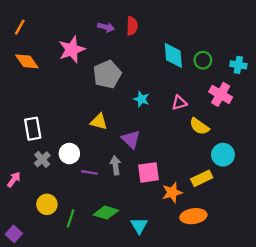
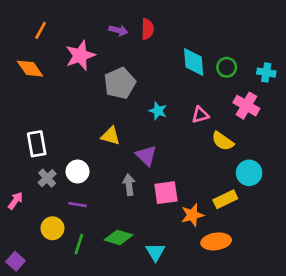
orange line: (20, 27) -> (41, 30), moved
purple line: (89, 172) -> (78, 205), moved

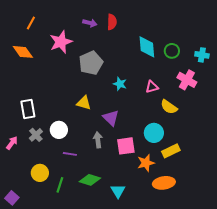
cyan circle: (249, 173) -> (154, 133), moved
pink arrow: (16, 201) -> (12, 143), moved
purple line: (78, 205) -> (70, 154), moved

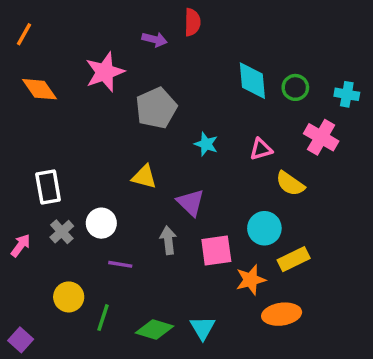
red semicircle: (112, 22) -> (192, 22), moved
orange line: (31, 23) -> (24, 34), moved
green diamond: (90, 180) -> (155, 330), moved

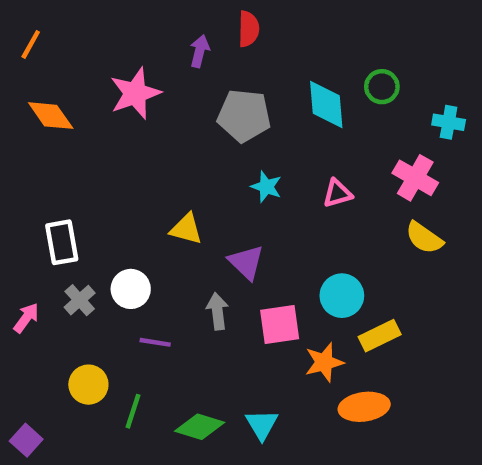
purple arrow: (155, 39) -> (200, 51), turned -90
green circle: (295, 87) -> (382, 87), moved
gray pentagon: (156, 108) -> (244, 116), moved, turned 30
yellow semicircle: (290, 184) -> (424, 238), moved

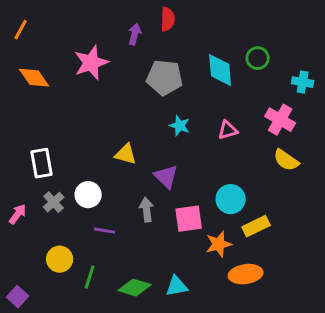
cyan triangle: (262, 425) -> (177, 286), turned 50

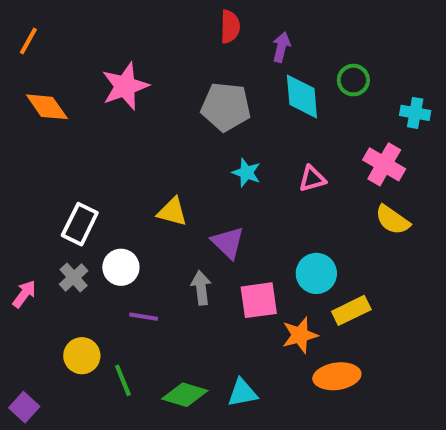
purple arrow: (135, 34) -> (281, 47), moved
white rectangle: (42, 163) -> (80, 224), moved, turned 36
green line: (90, 277) -> (123, 380), turned -40

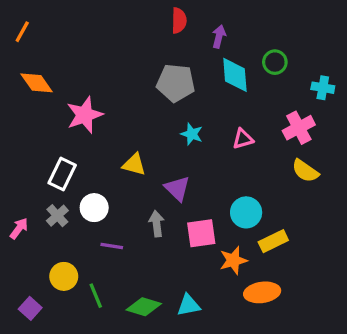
pink star: (125, 86) -> (85, 115), moved
pink cross: (384, 164) -> (299, 128), turned 32
purple square: (24, 407) -> (30, 308), moved

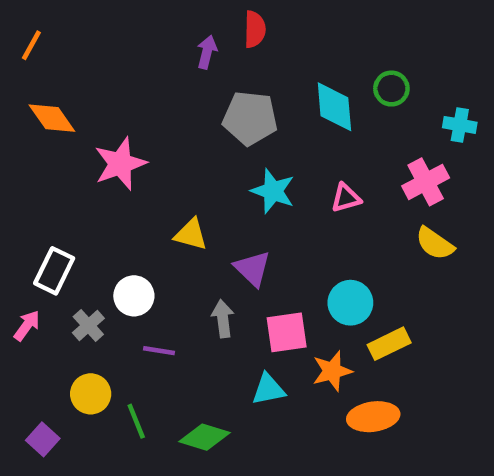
purple arrow: (219, 36) -> (207, 52), moved
cyan star: (192, 134) -> (273, 191), size x1.4
white rectangle: (62, 174) -> (54, 271), moved
gray cross: (57, 216) -> (88, 326), moved
cyan triangle: (189, 305) -> (268, 389), moved

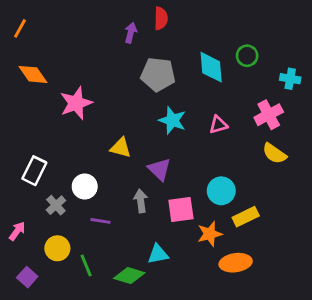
pink arrow: (27, 326) -> (17, 231), moved
cyan triangle: (268, 389) -> (158, 254), moved

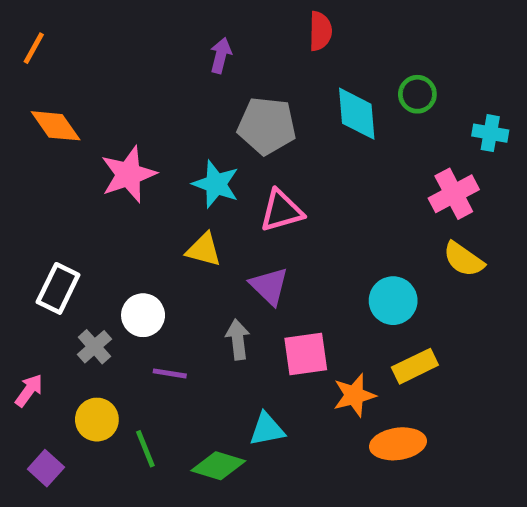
red semicircle: (161, 18) -> (320, 31), moved
cyan star: (172, 120) -> (216, 184), moved
pink triangle: (218, 125) -> (281, 211), moved, size x1.4
cyan circle: (221, 191) -> (393, 301), moved

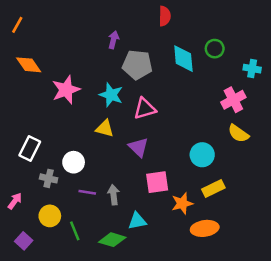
purple arrow: (221, 55) -> (113, 40), moved
gray arrow: (238, 339) -> (113, 195), moved
gray cross: (94, 347) -> (49, 178), turned -35

